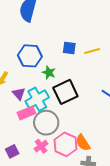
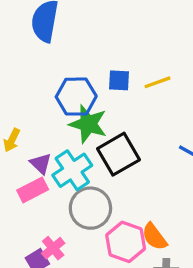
blue hexagon: (30, 56) -> (76, 97), moved
green star: (49, 73) -> (88, 124), size x1.6
pink rectangle: (26, 113) -> (33, 190), moved
pink cross: (41, 146) -> (53, 248), moved

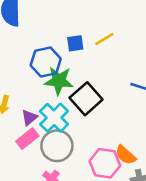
purple triangle: (41, 164) -> (29, 118), turned 48
gray circle: (90, 208) -> (57, 146), moved

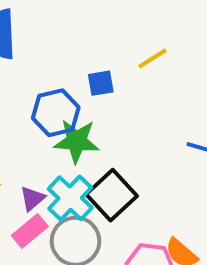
yellow line: (104, 39) -> (152, 58), moved
black square: (86, 99) -> (112, 195), moved

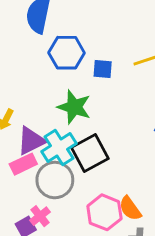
blue hexagon: (56, 113) -> (67, 53), moved
purple triangle: (32, 199) -> (31, 141), size x1.5

